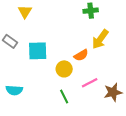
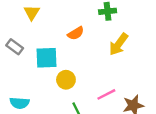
orange semicircle: (81, 55) -> (76, 33), moved
yellow circle: (64, 69) -> (66, 80), moved

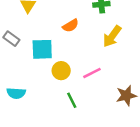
pink line: (106, 94) -> (92, 73), moved

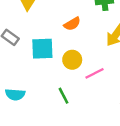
yellow circle: (61, 71) -> (72, 60), moved
green line: (72, 100) -> (64, 96), moved

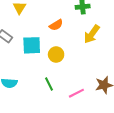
pink line: (95, 73) -> (76, 93), moved

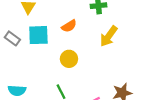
cyan square: (32, 45) -> (38, 35), moved

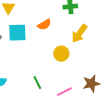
yellow circle: (69, 59) -> (61, 54), moved

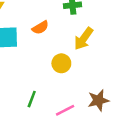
green line: (37, 83) -> (32, 99), turned 48

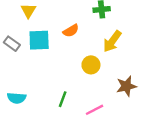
brown star: (98, 100) -> (126, 86), moved

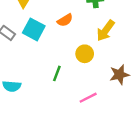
cyan square: (39, 40) -> (34, 29), turned 30
green line: (63, 99) -> (57, 73), moved

